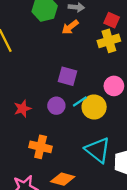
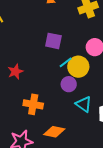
purple circle: (56, 106) -> (69, 84), moved
cyan triangle: (98, 150) -> (84, 104), size x0.7

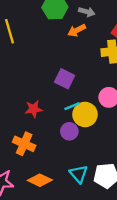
red star: (15, 72) -> (34, 109), moved
cyan triangle: (84, 104) -> (79, 174), moved

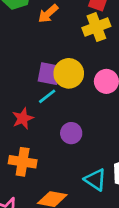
cyan line: (72, 106) -> (47, 96), moved
yellow circle: (85, 114) -> (69, 73), moved

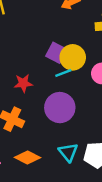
cyan line: (47, 96) -> (63, 73), moved
purple circle: (71, 133) -> (60, 108), size x1.6

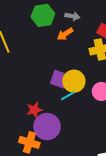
purple circle: (60, 108) -> (47, 127), moved

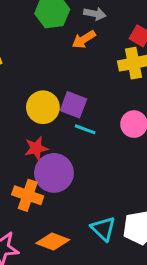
yellow circle: (74, 81) -> (43, 107), moved
cyan line: (68, 96) -> (85, 129), turned 48

